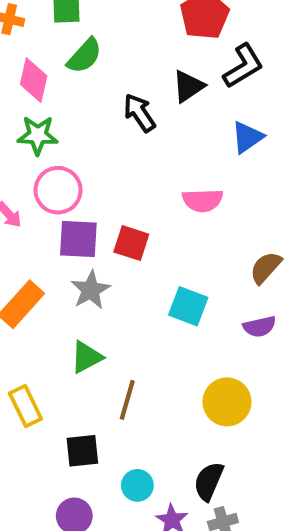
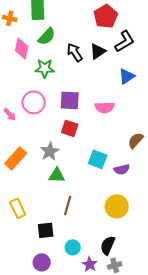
black arrow: (139, 113) -> (75, 52), moved
green star: (38, 135) -> (45, 68), moved
purple square: (78, 239) -> (70, 100), moved
purple semicircle: (260, 327) -> (122, 169), moved
green triangle: (86, 357) -> (57, 175), moved, turned 30

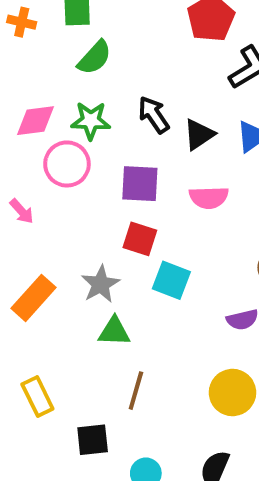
pink diamond: (22, 48) -> (35, 121), moved, turned 70
black triangle: (98, 51) -> (199, 134), moved
black arrow: (75, 52) -> (154, 115), moved
pink circle: (34, 102) -> (67, 164), moved
cyan square: (98, 159) -> (171, 280), moved

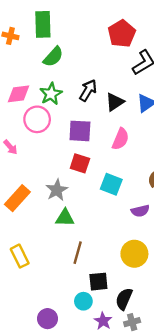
black arrow: (154, 115) -> (88, 90), turned 65
green star: (91, 121) -> (51, 94), turned -30
pink semicircle: (209, 197) -> (120, 139), turned -65
cyan square: (171, 280) -> (111, 184), moved
black square: (93, 440) -> (98, 282), moved

